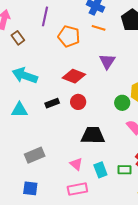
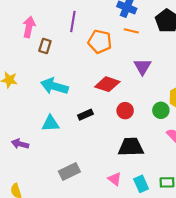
brown rectangle: (18, 38) -> (45, 46), turned 56
red circle: (78, 102) -> (125, 111), moved

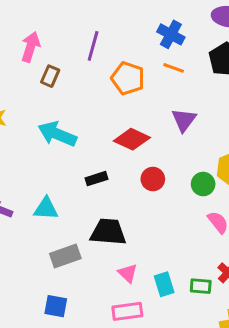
cyan triangle: (50, 124) -> (46, 209), moved
black trapezoid: (131, 147) -> (108, 232), moved

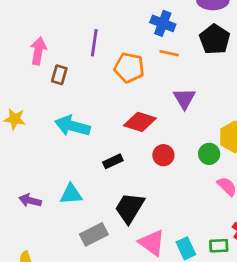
black trapezoid: (108, 232) -> (130, 208), turned -56
pink triangle: (128, 273) -> (152, 243), size x1.5

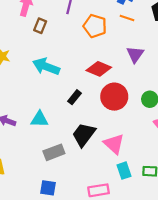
red circle: (163, 155) -> (114, 97), size x1.6
black rectangle: (113, 161) -> (75, 97), turned -32
pink triangle: (152, 243) -> (114, 144), moved

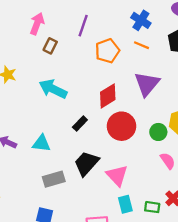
orange pentagon: (95, 26) -> (107, 51), turned 30
purple triangle: (135, 54) -> (147, 84), size x1.4
red diamond: (99, 69) -> (108, 96), turned -60

